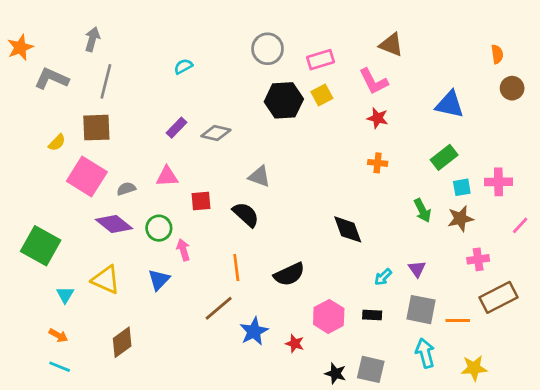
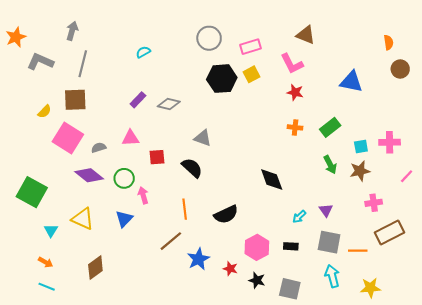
green rectangle: (444, 157) -> (330, 127), moved
black star: (335, 373) -> (257, 280), moved

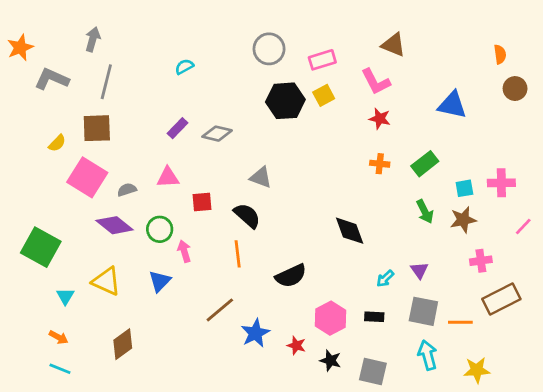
orange line: (185, 209) -> (238, 254), moved

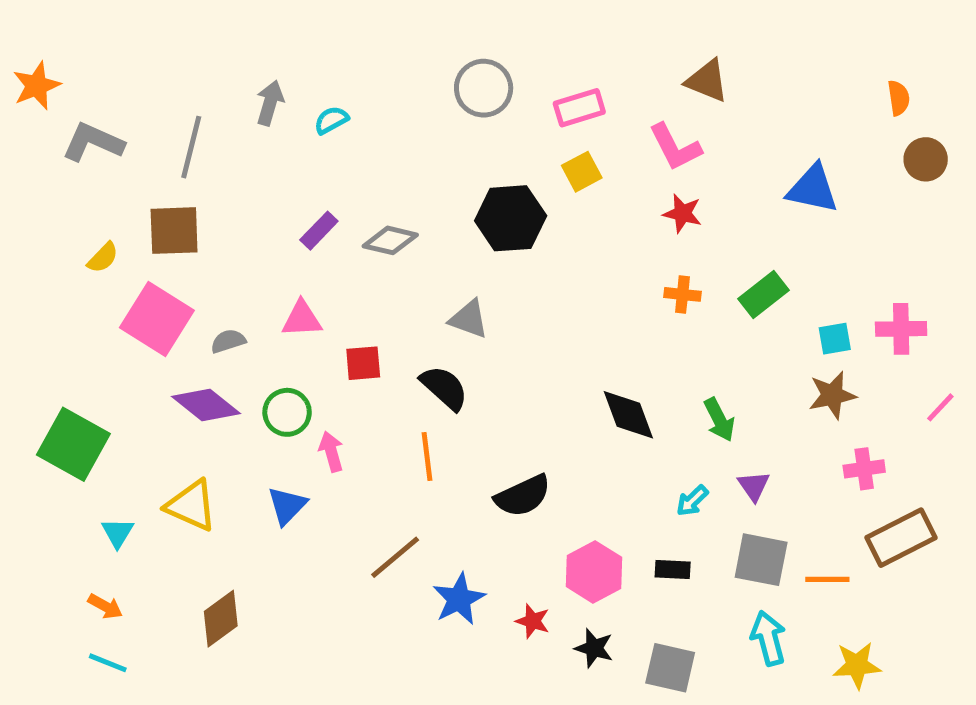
gray arrow: (93, 39) -> (270, 103), moved
black hexagon: (285, 101) -> (511, 218), moved
green arrow: (425, 212) -> (719, 420), moved

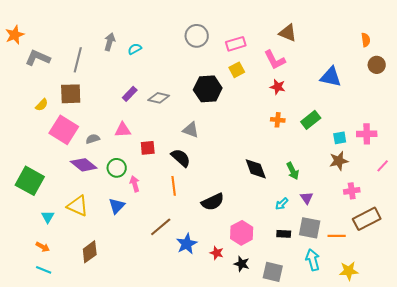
black rectangle: (673, 570) -> (284, 234), moved

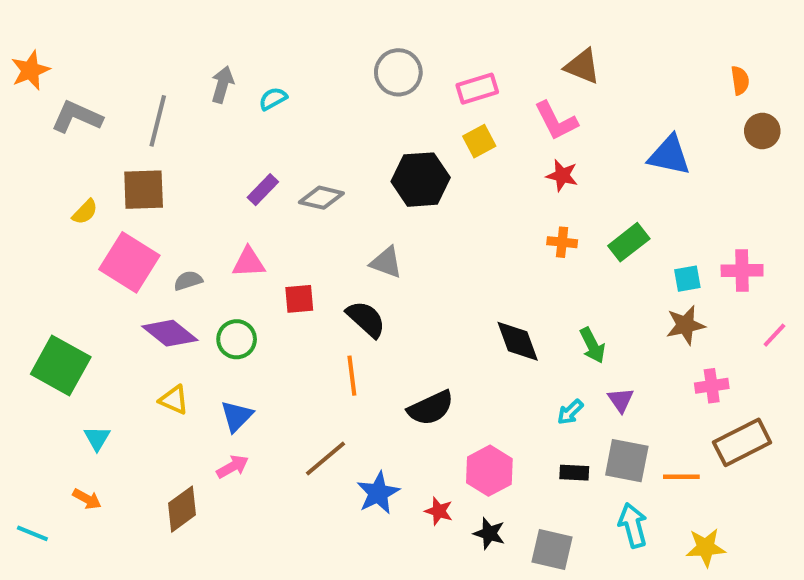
pink arrow: (135, 184) -> (233, 467), moved, turned 77
yellow triangle: (78, 206) -> (174, 400), moved, size x0.7
cyan line: (44, 270) -> (32, 533), moved

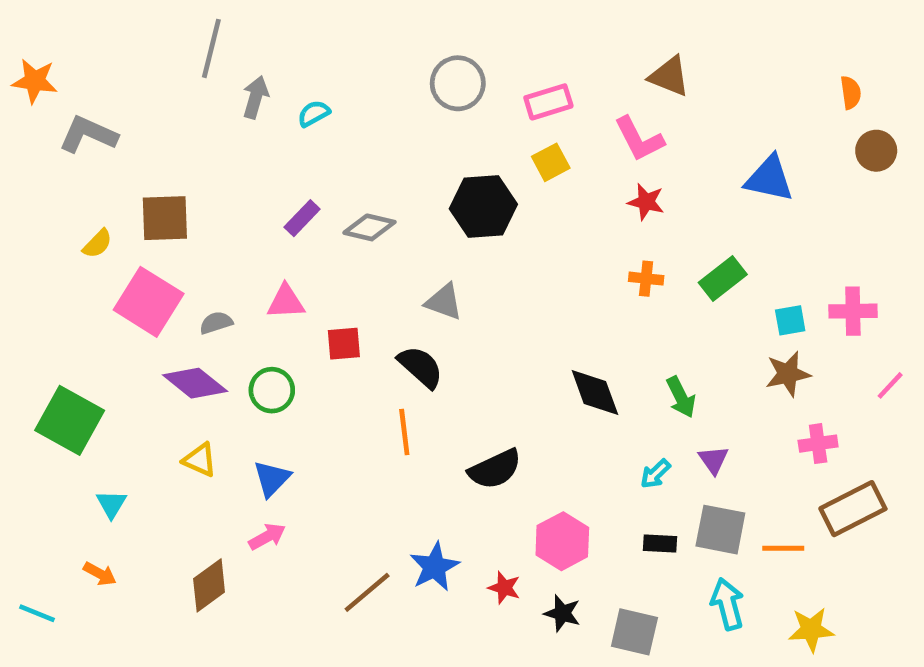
orange star: (30, 70) -> (35, 81), turned 30
gray line: (158, 121) -> (211, 48), moved
brown line: (326, 459) -> (367, 592), moved

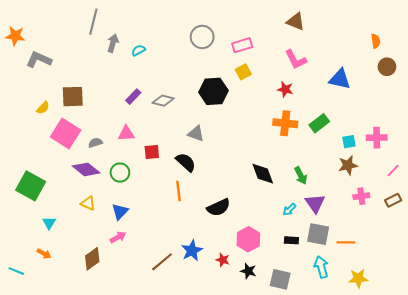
brown triangle: (669, 76) -> (296, 22), moved
pink L-shape: (639, 139) -> (296, 60), moved
orange cross: (646, 279) -> (285, 123), size x1.6
purple triangle: (713, 460) -> (315, 203), size x1.5
brown rectangle: (853, 509) -> (393, 200), moved, size x0.6

